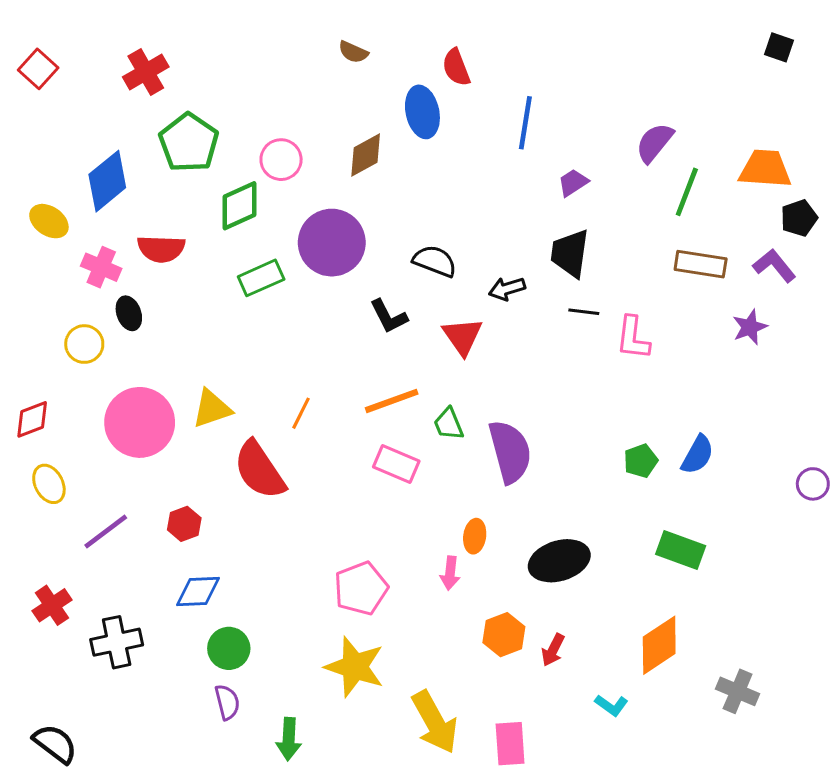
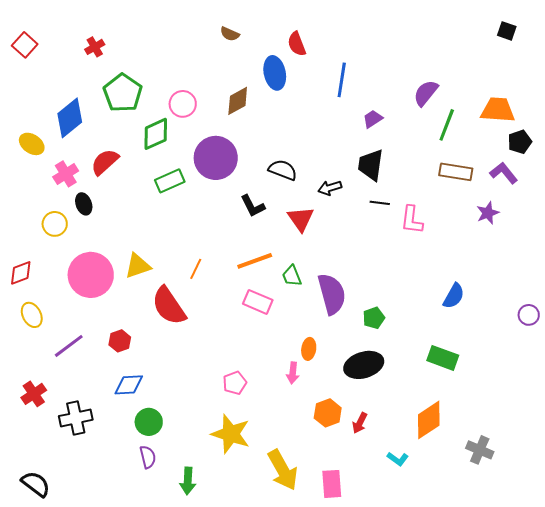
red cross: (146, 72) -> (95, 47), size x0.7
red semicircle: (161, 249) -> (105, 162), turned 136
pink cross: (101, 267) -> (66, 174), turned 35
green pentagon: (641, 461) -> (374, 318), moved
pink pentagon: (361, 588) -> (235, 383), size x0.7

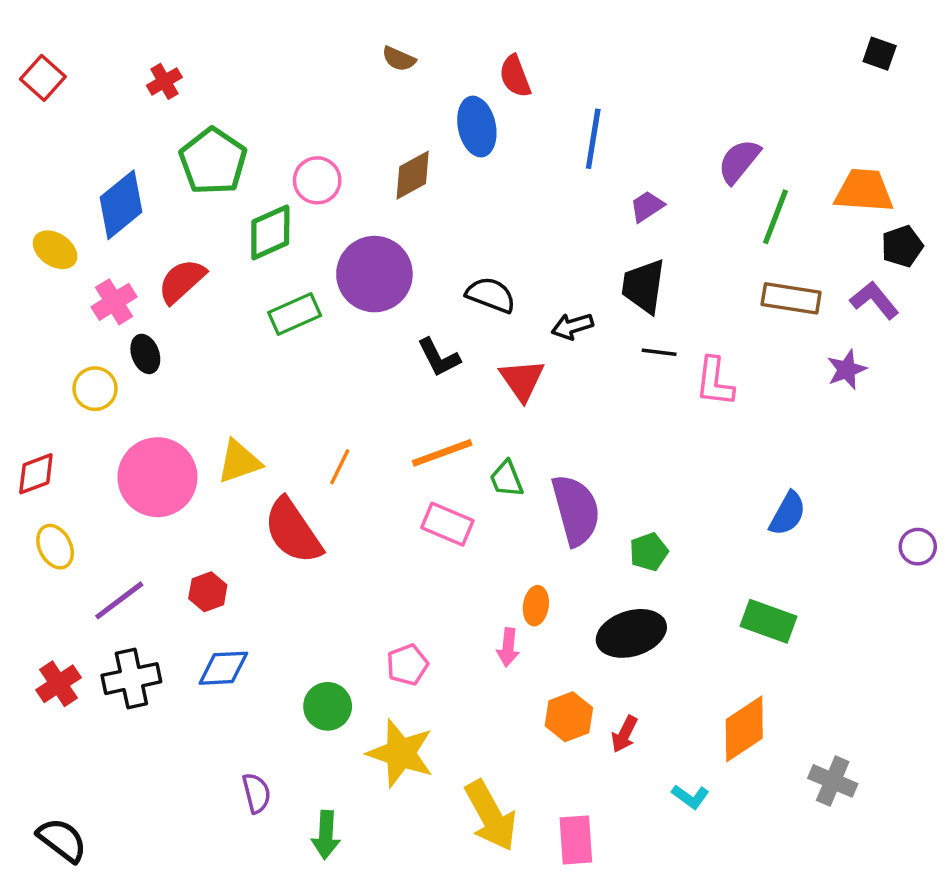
black cross: (76, 418) -> (131, 679), moved
green circle: (149, 422) -> (328, 706), moved

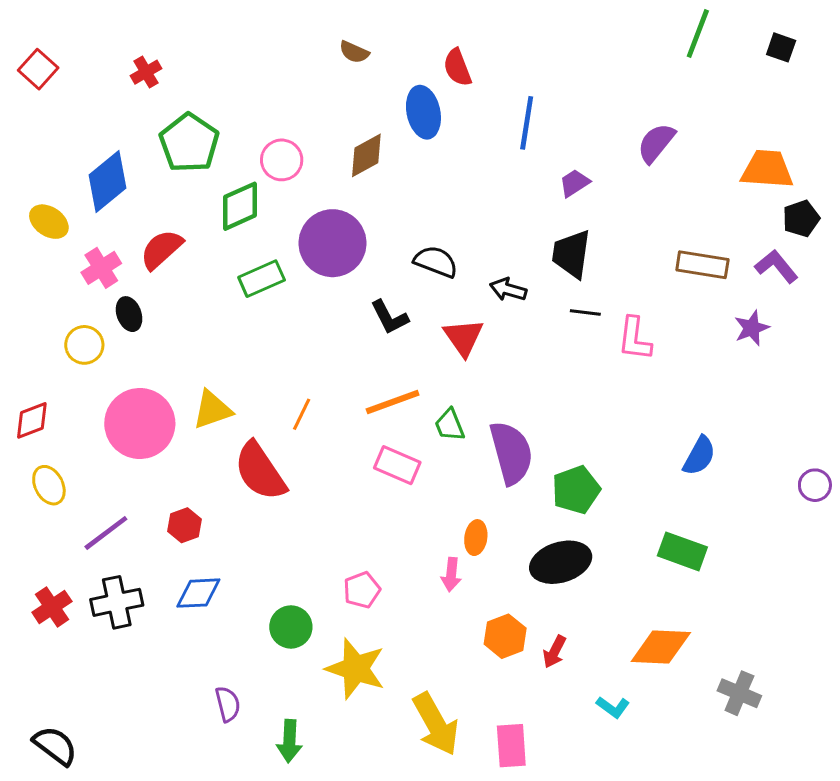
green line: (775, 217) -> (698, 34), moved
black arrow: (572, 326) -> (508, 289), turned 33
green pentagon: (649, 552) -> (576, 490), size x1.4
orange diamond: (744, 729) -> (661, 647), turned 36

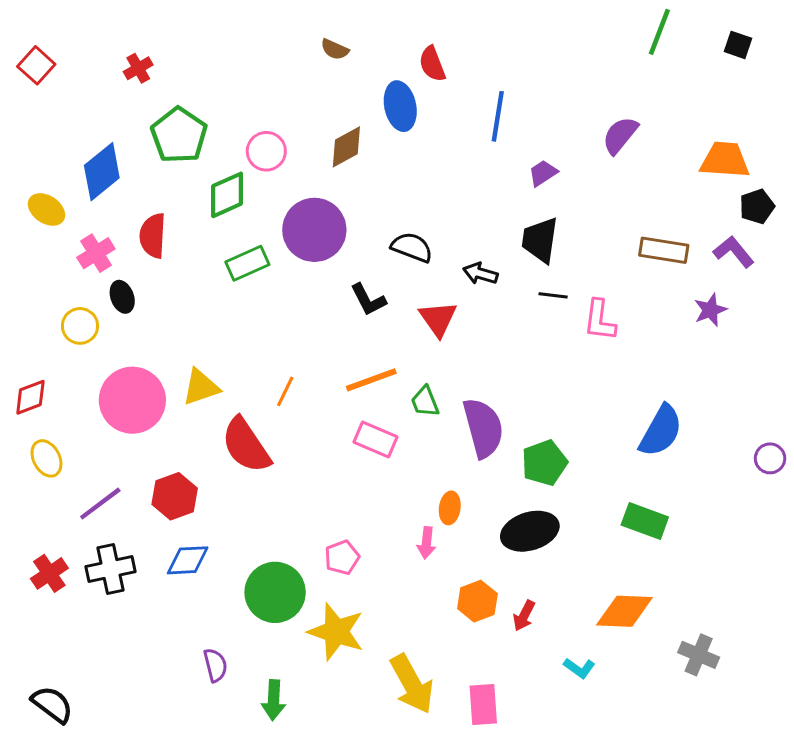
red semicircle: (161, 249) -> (153, 236), turned -45
blue semicircle: (699, 456) -> (661, 431), size x1.4
red hexagon: (185, 525) -> (175, 496), size x1.4
green circle: (291, 627) -> (275, 592), size x1.5

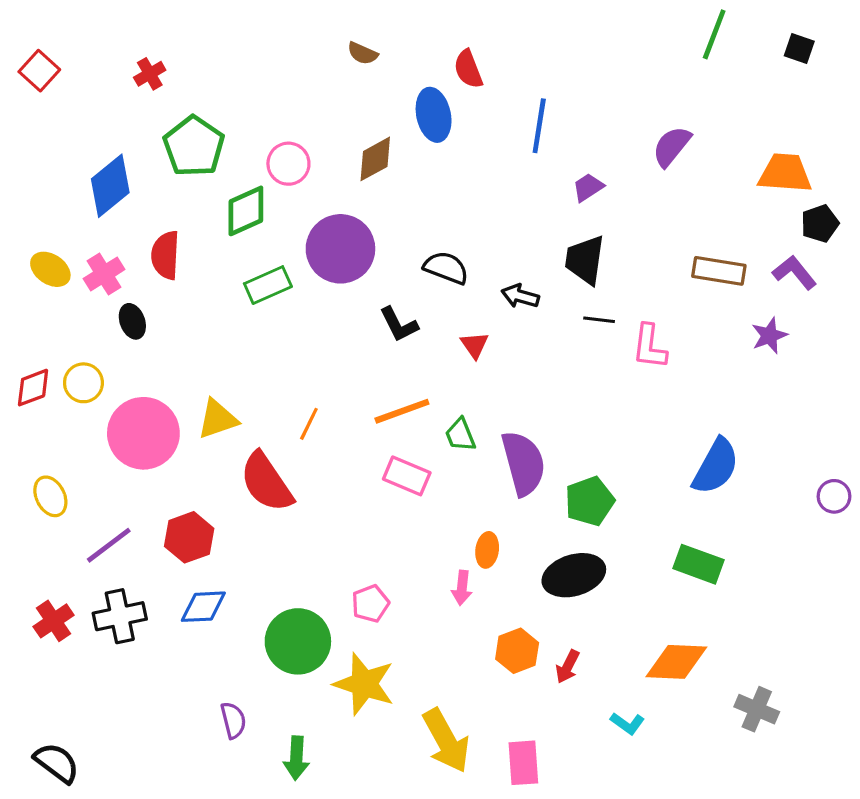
yellow ellipse: (46, 209) -> (50, 269), moved
red triangle: (438, 319) -> (475, 345), size x0.7
yellow circle: (80, 326) -> (83, 383), moved
red diamond: (30, 397) -> (33, 388), moved

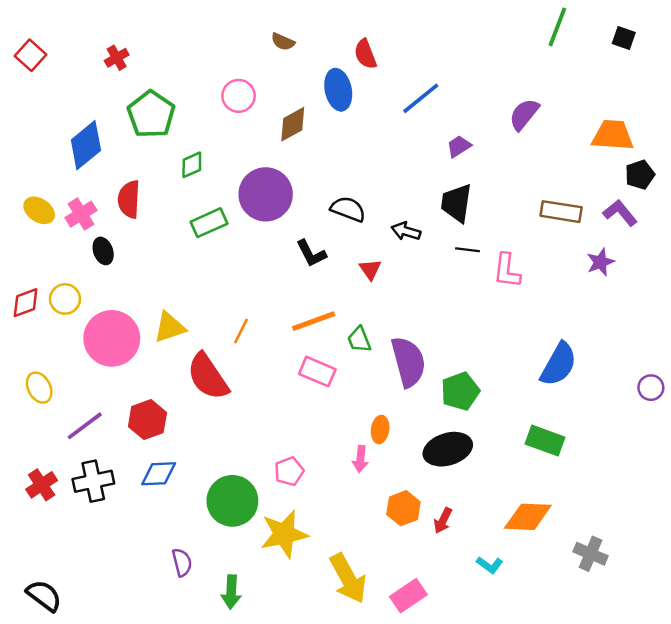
blue line: (539, 126) -> (421, 98), turned 42
pink circle: (288, 164) -> (239, 96), moved
green diamond: (246, 211) -> (192, 165), size x0.7
yellow star: (364, 684) -> (284, 534), turned -30
pink rectangle: (523, 763) -> (408, 596), turned 60

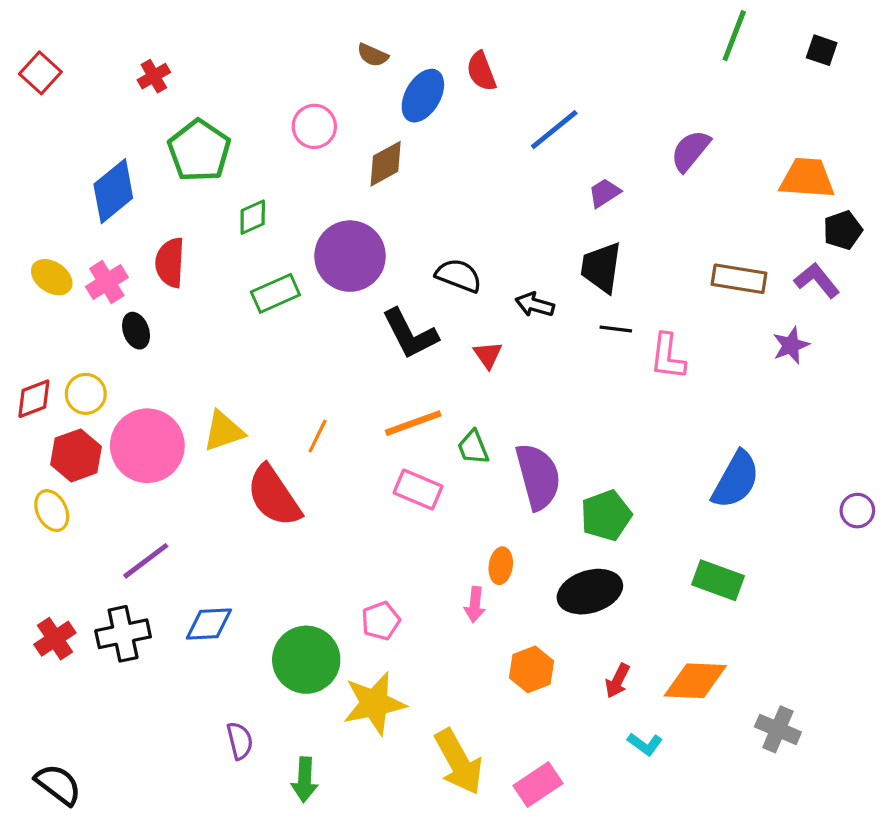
blue ellipse: (338, 90) -> (423, 96), moved, turned 42
black L-shape: (311, 253) -> (410, 334), size x1.4
red hexagon: (147, 420) -> (76, 455), moved
purple line: (85, 426) -> (146, 561), moved
red arrow: (443, 521) -> (617, 681), moved

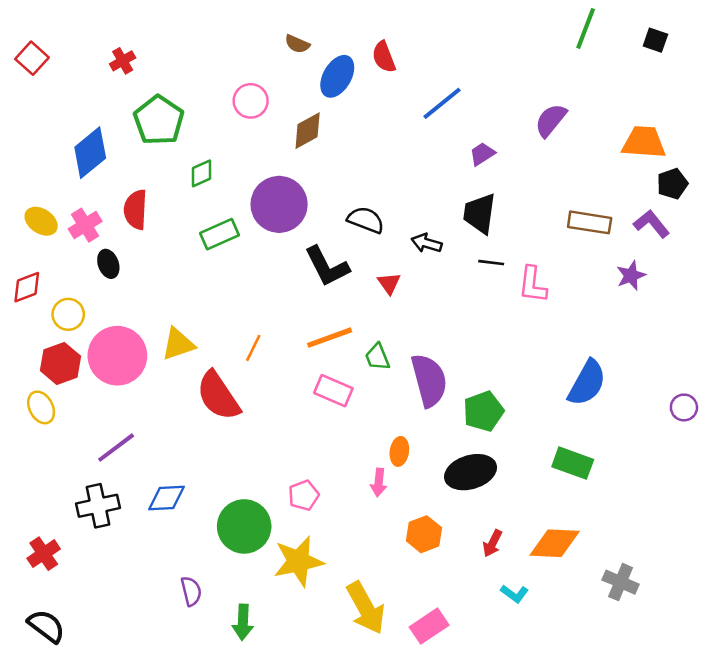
red diamond: (34, 399) -> (27, 287), moved
red cross: (55, 639) -> (44, 554), moved

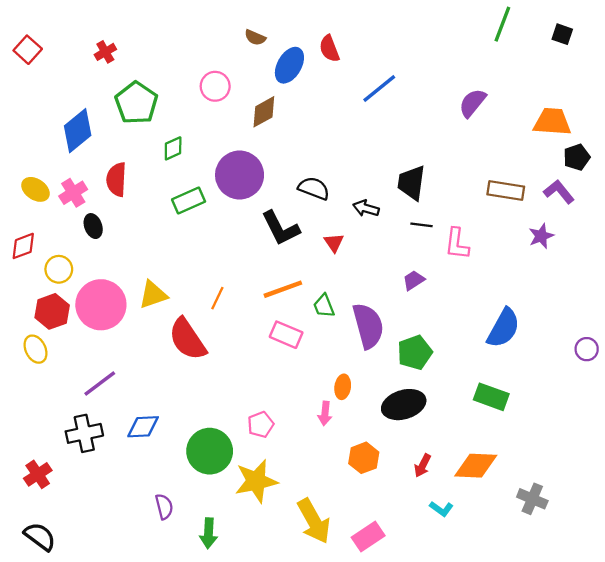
purple trapezoid: (482, 154) -> (414, 280), moved

